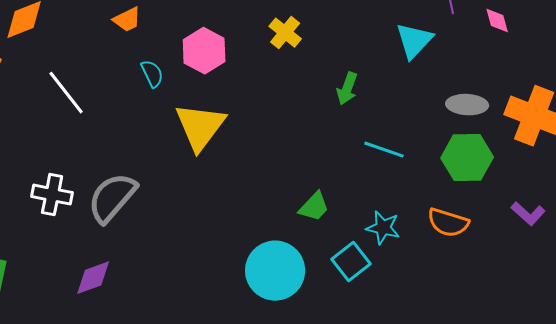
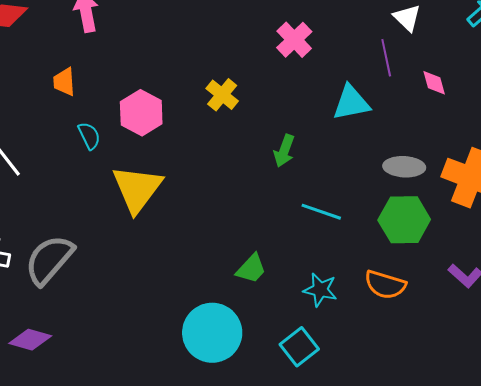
orange trapezoid: (127, 20) -> (64, 82), turned 112
cyan triangle: (414, 41) -> (351, 103), turned 36
cyan square: (351, 262) -> (299, 347), moved
purple diamond: (93, 278) -> (30, 340), turned 36

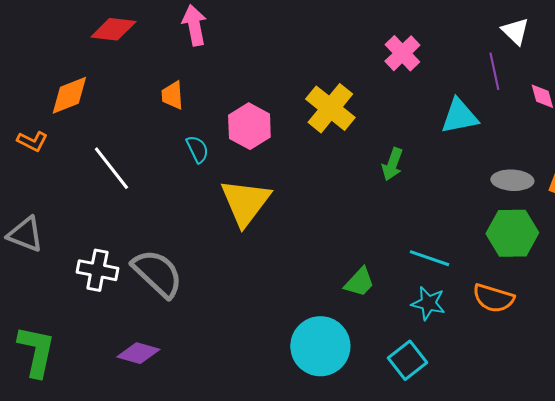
yellow cross: (222, 95) -> (330, 108), size x1.5
cyan line: (321, 212) -> (429, 258), moved
gray semicircle: (49, 260) -> (157, 273), turned 92

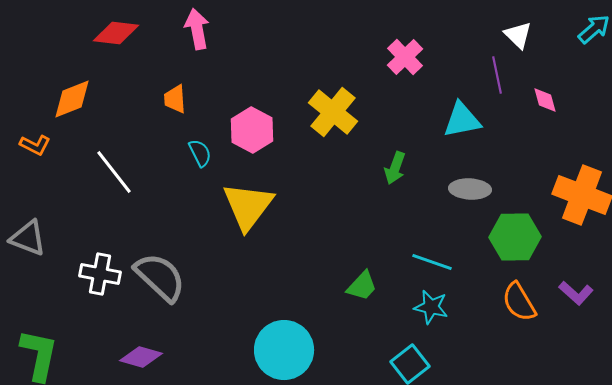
gray ellipse: (512, 180) -> (470, 189), moved
orange semicircle: (493, 298) -> (519, 302), moved, turned 42
cyan circle: (320, 346) -> (284, 350), moved

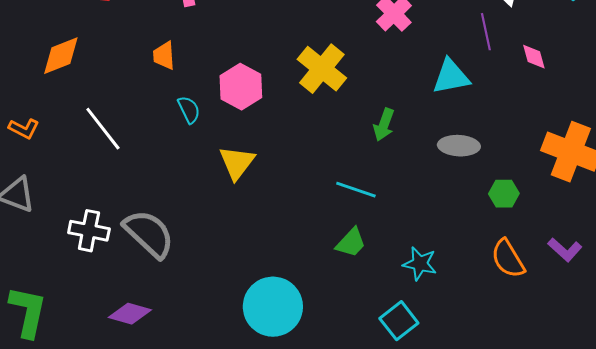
orange L-shape: (35, 145) -> (24, 129), moved
yellow triangle: (248, 206) -> (237, 163), size x0.7
green hexagon: (515, 237) -> (504, 194), size x0.6
cyan line: (432, 262) -> (356, 190), moved

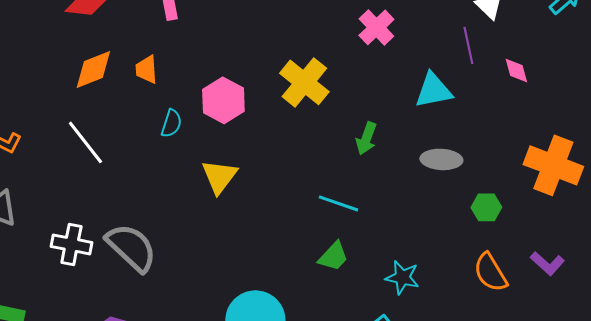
orange diamond: (61, 56) -> (93, 69), moved
cyan semicircle: (189, 110) -> (171, 123), turned 44

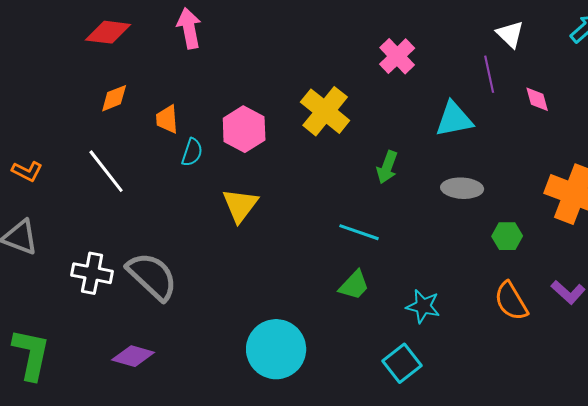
orange diamond: (93, 69) -> (114, 98), size x0.7
orange trapezoid: (146, 69) -> (167, 119), moved

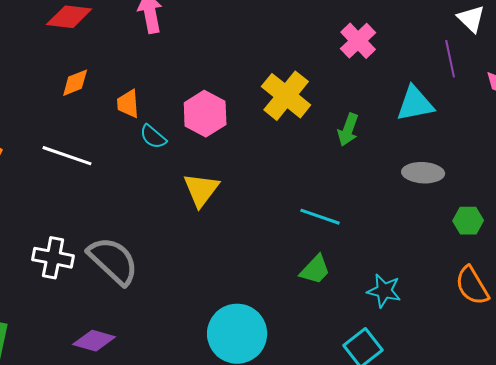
cyan semicircle: (192, 152) -> (153, 137), turned 112
green arrow: (387, 167) -> (348, 130), moved
white line: (106, 171) -> (67, 156), turned -33

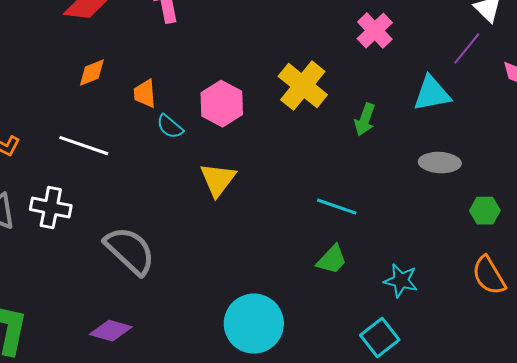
purple line: (450, 59) -> (467, 49), turned 51
white cross: (53, 258) -> (51, 208), moved

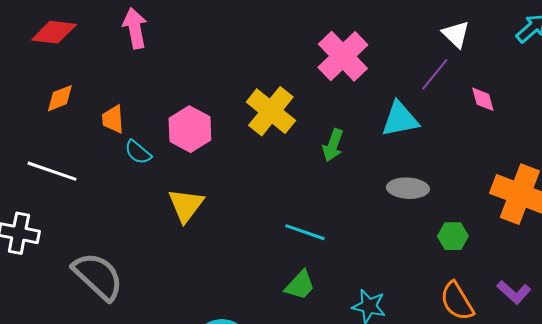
pink cross: (375, 31) -> (343, 56), size x1.4

